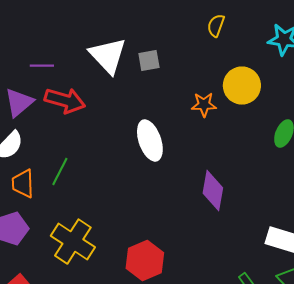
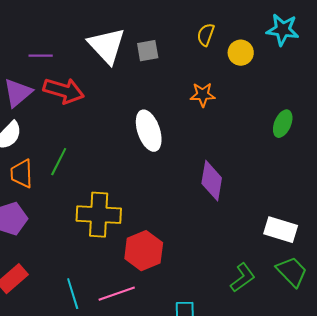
yellow semicircle: (216, 26) -> (206, 35), moved
yellow circle: (242, 86) -> (241, 53), moved, size x0.7
yellow cross: (73, 242) -> (99, 215), moved, turned -30

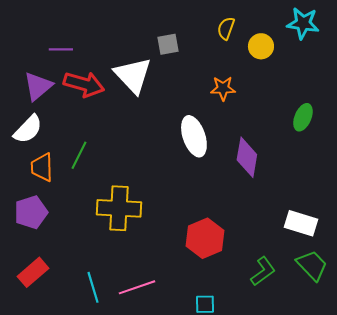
white triangle: (107, 46) -> (133, 75), moved
white ellipse: (149, 131) -> (194, 136), moved
purple diamond: (212, 181) -> (247, 157), moved
red hexagon: (144, 251) -> (205, 238), moved

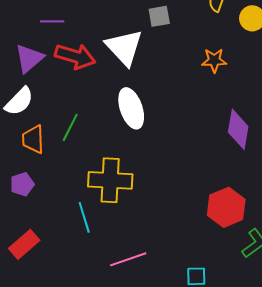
white ellipse: (194, 136) -> (131, 108), moved
purple pentagon: (31, 212) -> (22, 184), size x0.7
red hexagon: (205, 238) -> (226, 207), moved
cyan line: (93, 287) -> (84, 217), moved

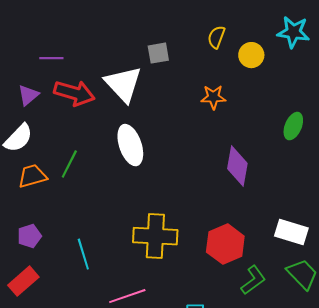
purple triangle: (29, 58) -> (28, 95), size x0.7
orange trapezoid: (33, 139) -> (32, 176), turned 76
yellow cross: (110, 180) -> (155, 236), moved
purple pentagon: (22, 184) -> (29, 236), moved

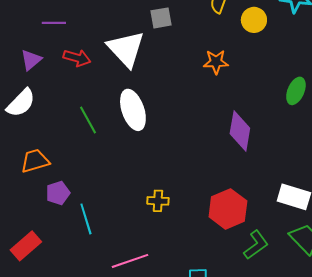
red arrow: (74, 93) -> (77, 58), size x0.7
green line: (69, 164) -> (88, 120), moved, turned -56
orange trapezoid: (32, 176) -> (35, 161), moved
purple pentagon: (29, 236) -> (58, 193), moved
yellow cross: (155, 236) -> (158, 201), size x0.5

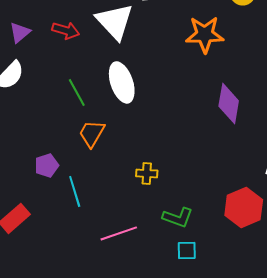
orange star: (216, 62) -> (205, 34), size x1.5
orange trapezoid: (35, 161) -> (92, 133), moved, turned -44
red hexagon: (228, 209) -> (244, 207), moved
green L-shape: (256, 245) -> (178, 217), moved, turned 56

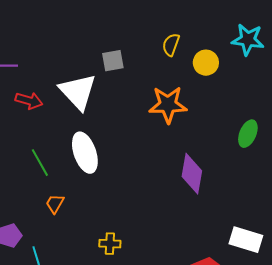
orange trapezoid: (92, 133) -> (55, 204), size x0.7

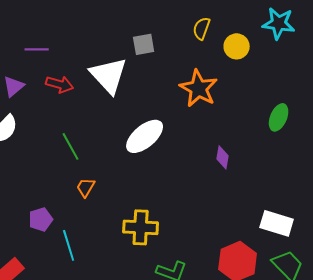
orange star: (168, 105) -> (199, 88), turned 30
white ellipse: (85, 153) -> (145, 136), moved, turned 69
purple diamond: (192, 174) -> (223, 157), size x0.6
yellow cross: (110, 244) -> (141, 227), size x1.6

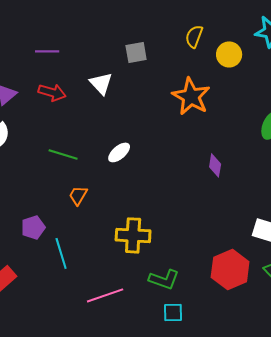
purple line: (37, 49) -> (47, 51), moved
white triangle: (109, 75) -> (101, 83), size x0.6
white ellipse: (145, 136) -> (119, 152), moved, size x0.6
green line: (71, 146) -> (63, 154), turned -44

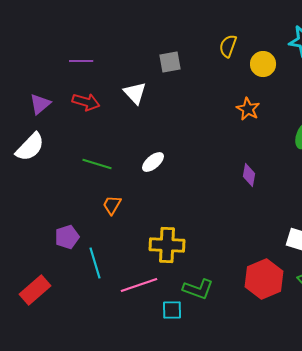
orange star: (191, 96) -> (248, 109), moved, size x0.6
pink line: (105, 295) -> (139, 285), moved
cyan square: (173, 312) -> (172, 310), moved

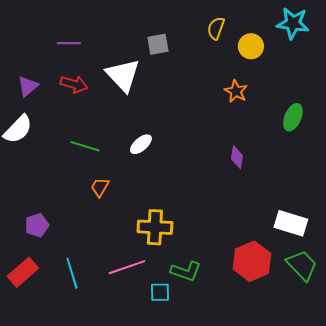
white triangle: (135, 93) -> (123, 75), size x1.5
purple pentagon: (67, 237) -> (37, 225), moved
cyan line: (95, 263) -> (72, 273), moved

